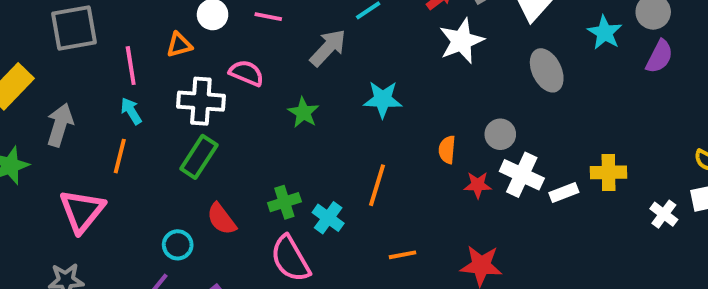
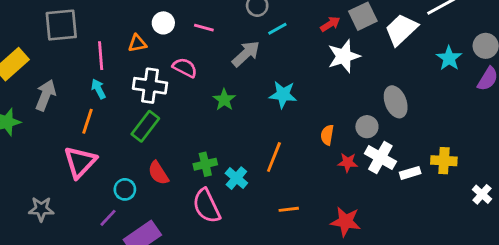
gray ellipse: (547, 70) -> (396, 102), moved
pink triangle: (82, 211) -> (80, 162), moved

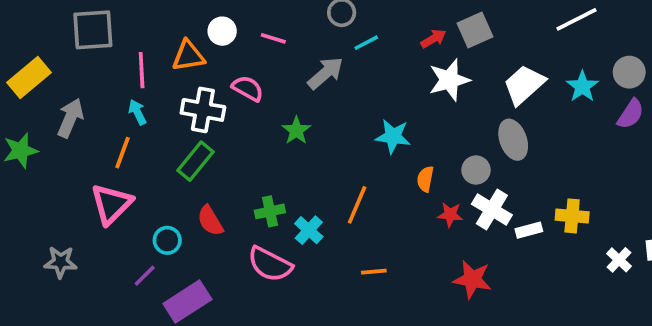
white trapezoid: (401, 30) -> (524, 85), moved
orange triangle: (137, 43) -> (188, 56), size x1.4
cyan star: (283, 95) -> (393, 136), moved
pink semicircle: (206, 206) -> (270, 264), turned -39
red star: (346, 222) -> (472, 279), moved

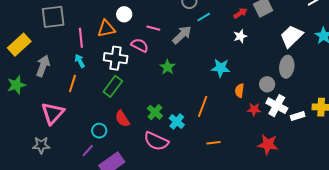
pink line: (273, 38) -> (153, 28), moved
white star: (449, 80) -> (240, 36), moved, size x0.6
gray ellipse: (513, 140) -> (287, 67), turned 30
pink triangle: (111, 204) -> (53, 113), moved
green cross: (270, 211) -> (155, 112), turned -35

